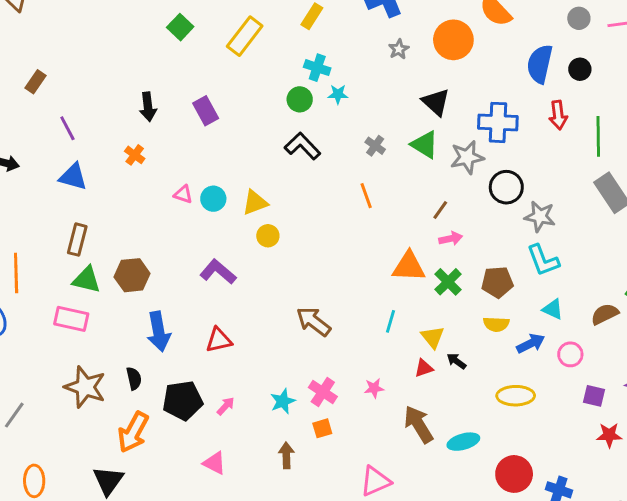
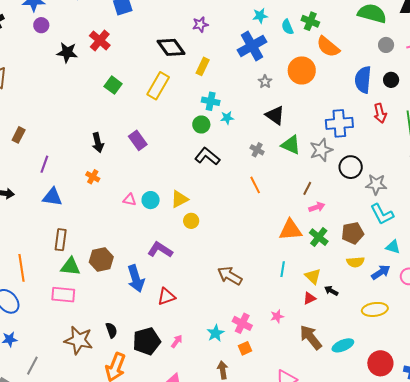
black triangle: (436, 102) -> (275, 115), moved
purple line: (67, 128) -> (44, 164), turned 54
blue arrow: (159, 331) -> (136, 279), moved

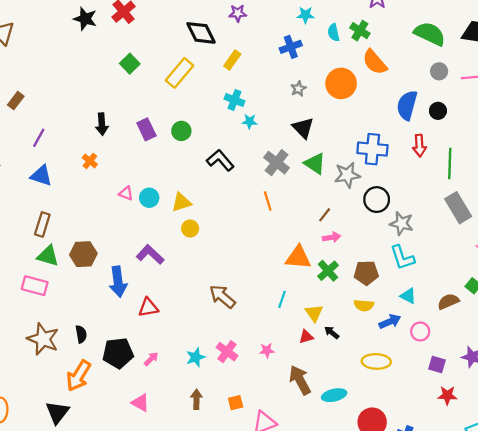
blue cross: (252, 46) -> (291, 47), size x0.7
green circle: (201, 125) -> (181, 131), moved
gray cross: (257, 150) -> (277, 163), size x1.6
orange square: (245, 348) -> (236, 403), moved

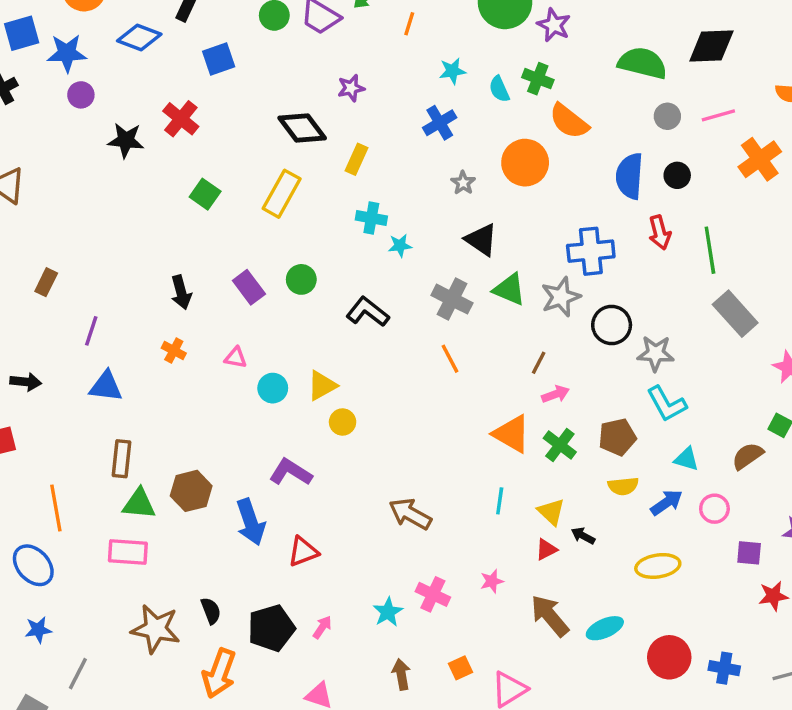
pink triangle: (126, 193) -> (235, 358), moved
orange triangle: (298, 257) -> (512, 434), turned 36

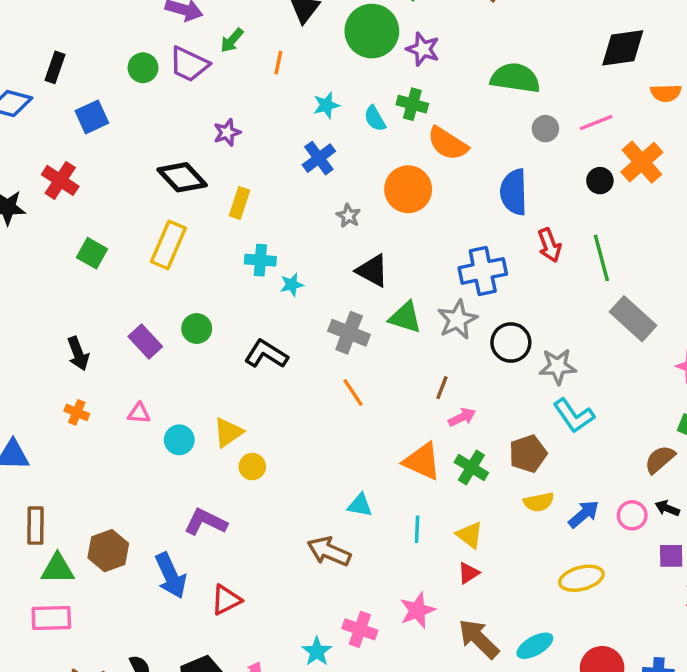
black diamond: (711, 46) -> (623, 48), moved
black circle: (677, 175) -> (600, 181), moved
cyan triangle: (686, 459) -> (360, 505), moved
black arrow: (583, 536) -> (667, 508), moved
pink star: (492, 581) -> (417, 610), size x1.5

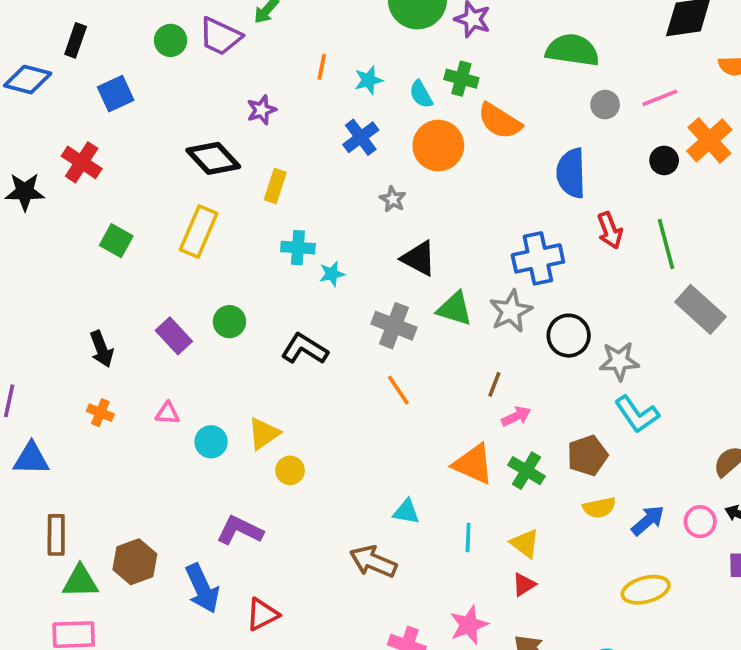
orange line: (278, 63) -> (322, 67), moved
orange circle: (408, 189) -> (438, 146), moved

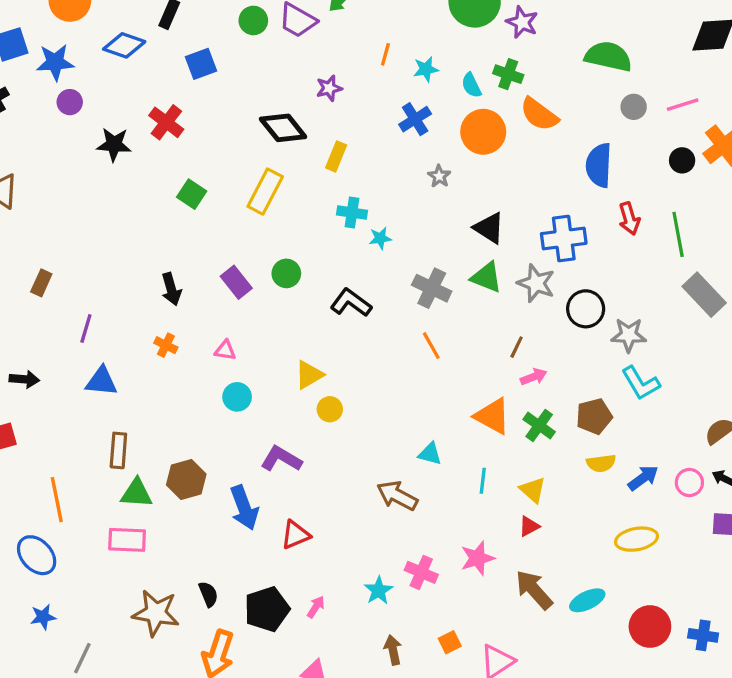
black triangle: (419, 258) -> (489, 228), moved
gray star: (511, 311) -> (536, 283), turned -30
cyan circle: (211, 442) -> (237, 397), moved

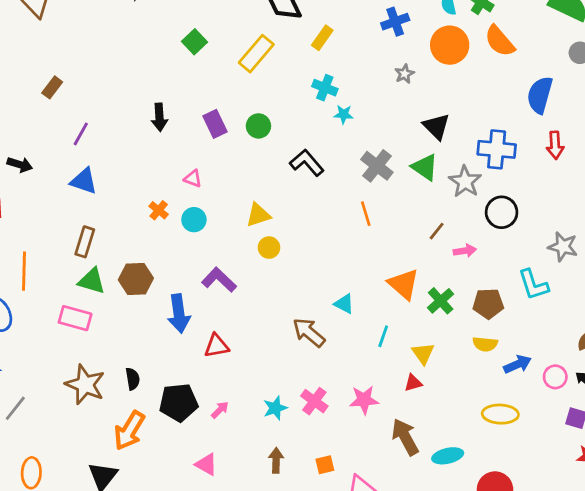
gray star: (629, 335) -> (563, 247), moved
orange cross: (166, 345) -> (159, 210), moved
pink arrow: (534, 377) -> (465, 251), moved

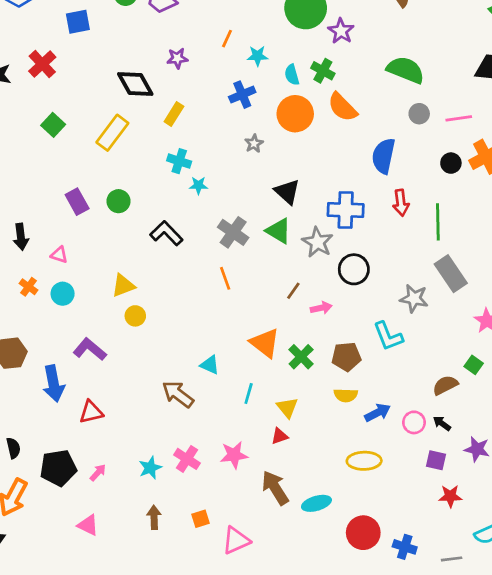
black arrow: (159, 117) -> (21, 237), moved

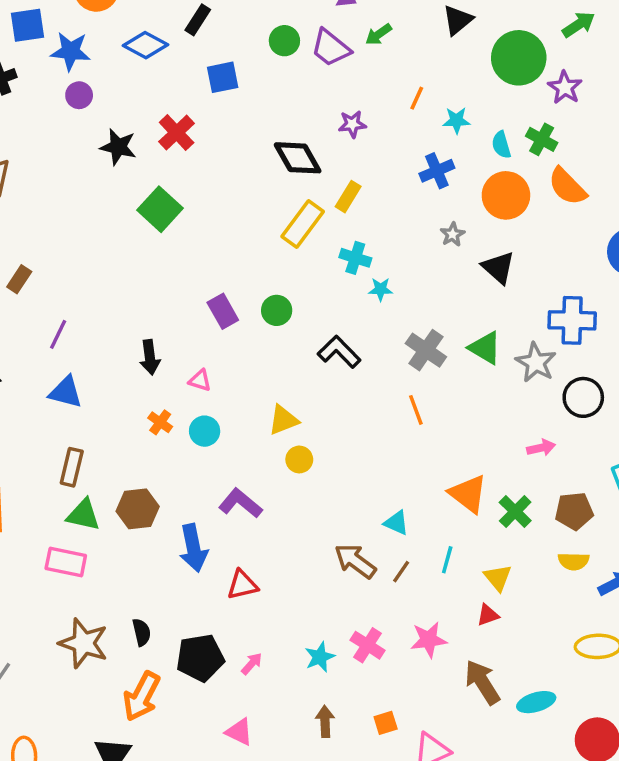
green square: (53, 125) -> (160, 209), moved, size x1.4
yellow rectangle: (112, 133) -> (303, 224), moved
black triangle: (287, 192) -> (498, 268), moved
brown line: (293, 291) -> (401, 572), moved

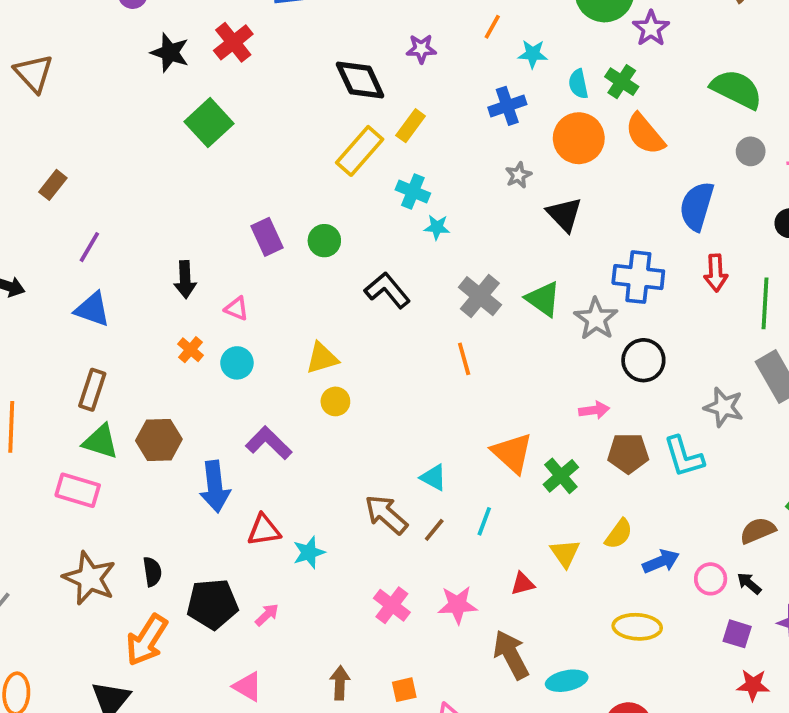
brown pentagon: (574, 511) -> (628, 453), moved
yellow semicircle: (574, 561) -> (619, 534), turned -60
yellow triangle: (498, 578) -> (565, 553), moved
cyan star: (320, 657) -> (309, 552), moved

